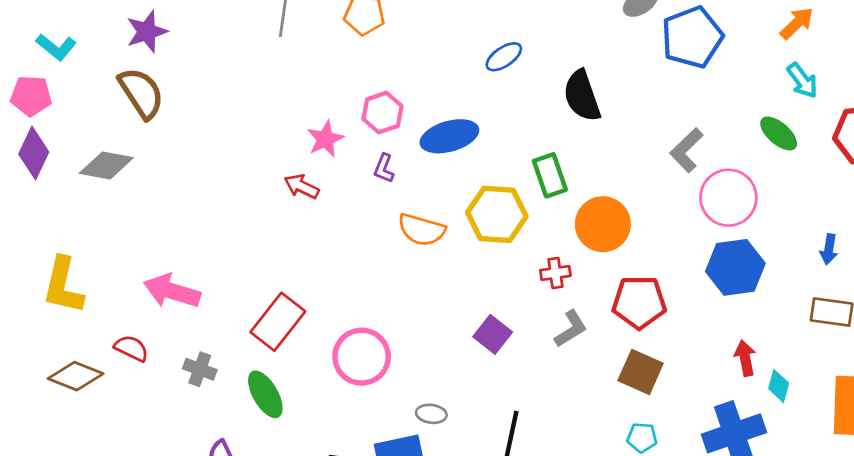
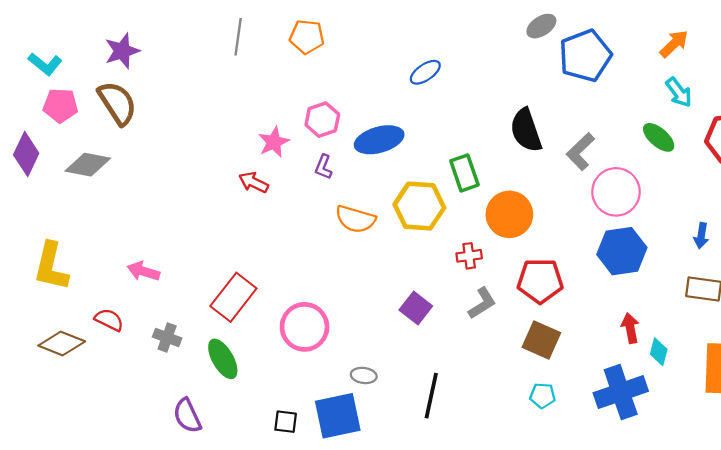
pink pentagon: (31, 96) -> (61, 105), moved
black semicircle: (582, 96) -> (526, 130), moved
pink arrow: (172, 291) -> (143, 271), size x0.7

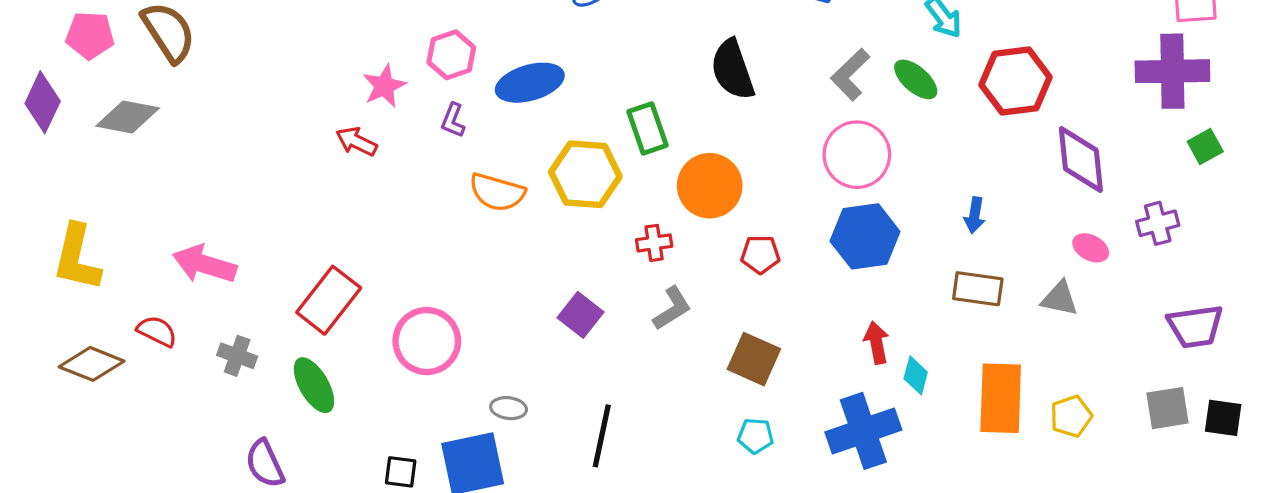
gray L-shape: (580, 152) -> (850, 75), moved
pink arrow: (143, 271) -> (204, 264), size x1.4
red pentagon: (540, 281) -> (760, 254), moved, size x0.6

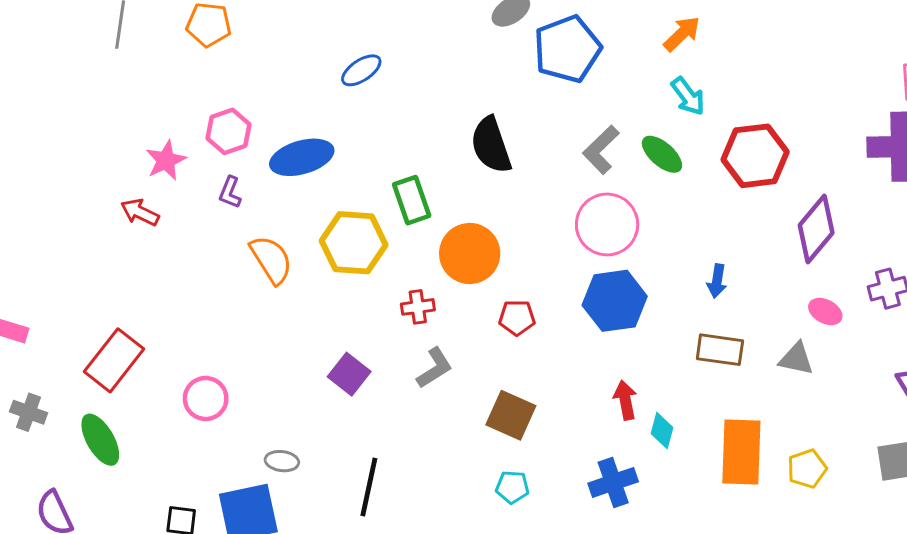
purple diamond: (1081, 160) -> (816, 229), turned 46
orange semicircle: (497, 192) -> (271, 260), turned -138
pink circle: (427, 341) -> (206, 398), size x0.7
blue cross: (863, 431) -> (613, 482), size x0.7

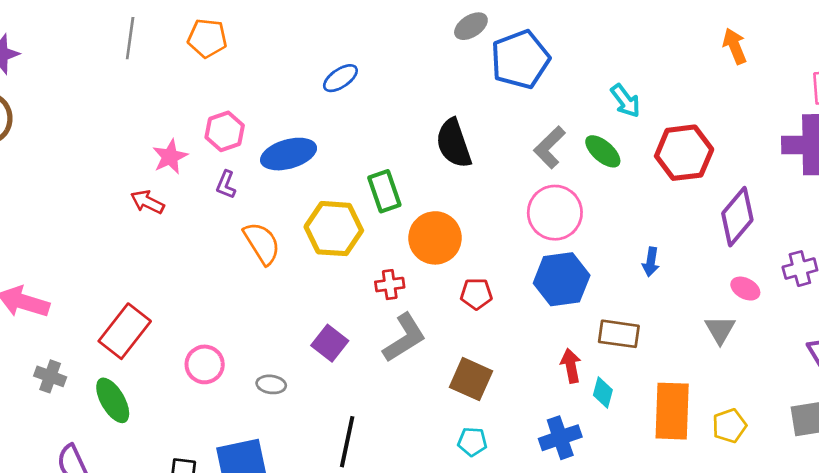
orange arrow: (682, 34) -> (735, 46), moved, turned -68
brown rectangle: (720, 350) -> (619, 334), moved
gray triangle: (796, 359) -> (720, 330), turned 48
gray L-shape: (435, 368) -> (404, 338), size x1.4
gray ellipse: (282, 461) -> (271, 384), moved

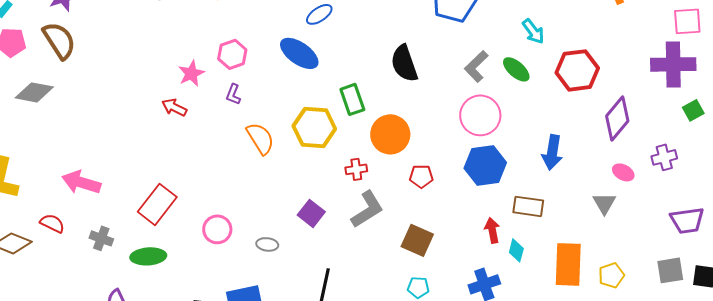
blue ellipse: (289, 154) -> (299, 53), moved, turned 51
blue arrow: (651, 262) -> (552, 152), size x1.6
green ellipse: (113, 400) -> (148, 256), turned -64

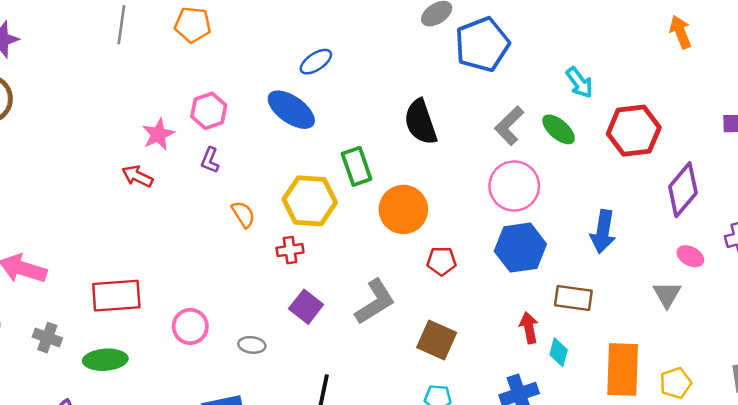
orange semicircle: (260, 138) -> (243, 214), size x0.7
red cross: (356, 169) -> (290, 250), moved
red rectangle: (157, 204) -> (116, 296), turned 48

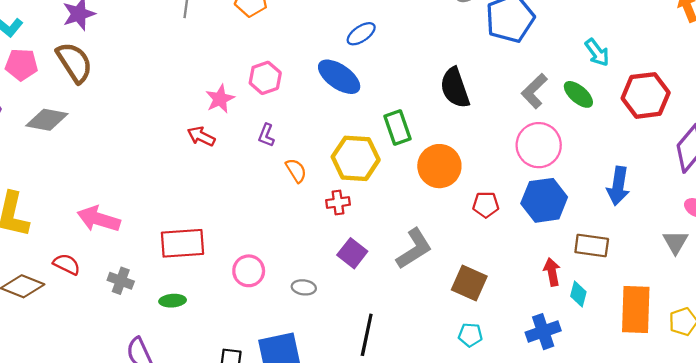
purple L-shape: (210, 160) -> (266, 135), moved
red pentagon: (442, 261) -> (486, 205), moved
green ellipse: (105, 360) -> (173, 301), size x0.7

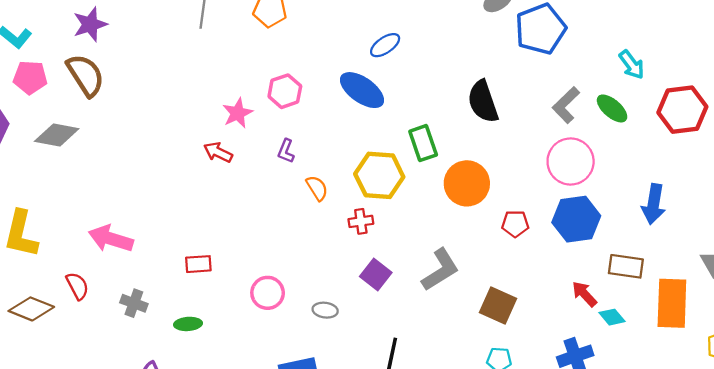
red rectangle: (182, 243) -> (198, 264), size x0.6
red semicircle: (67, 264) -> (77, 286), turned 36
red arrow: (552, 272) -> (584, 294), turned -32
cyan diamond: (578, 294) -> (612, 317), turned -55
orange rectangle: (636, 309) -> (672, 303), moved

